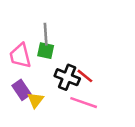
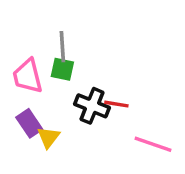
red line: (85, 76) -> (116, 104), turned -30
pink line: (84, 103) -> (153, 144), moved

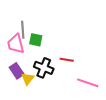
gray line: (62, 47) -> (23, 30), moved
black cross: (92, 106) -> (44, 68), moved

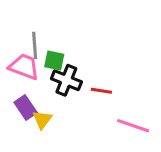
pink trapezoid: (16, 44) -> (24, 67), turned 125
black cross: (44, 68) -> (66, 80), moved

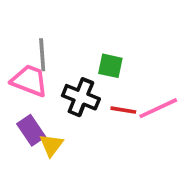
green square: (54, 61) -> (110, 66), moved
pink line: (133, 126) -> (158, 108), moved, turned -44

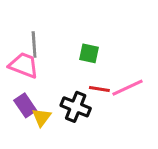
black cross: (81, 97) -> (76, 107), moved

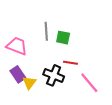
gray line: (34, 45) -> (46, 31), moved
pink line: (128, 88) -> (89, 83), moved, turned 75

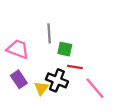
green square: (63, 38) -> (65, 49), moved
yellow triangle: (29, 83) -> (41, 88), moved

